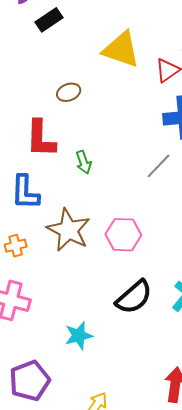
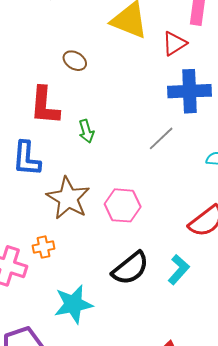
brown ellipse: (69, 92) -> (75, 61), turned 50
orange cross: (16, 246) -> (44, 247), moved
cyan star: (79, 336) -> (73, 304), size x1.4

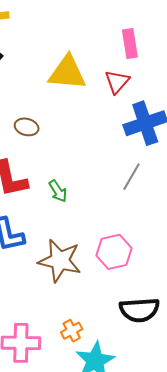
orange cross: (44, 247) -> (72, 331), moved
black semicircle: (130, 268) -> (139, 310), turned 51

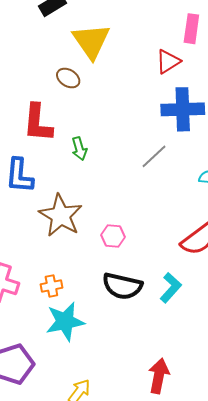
yellow triangle: (67, 73) -> (91, 41), moved, turned 33
pink hexagon: (114, 252) -> (113, 236), moved, size x0.7

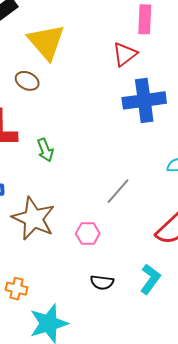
gray line: (154, 156) -> (118, 191), moved
orange cross: (51, 286) -> (17, 289), moved, turned 30
black semicircle: (122, 286) -> (102, 282), size x0.6

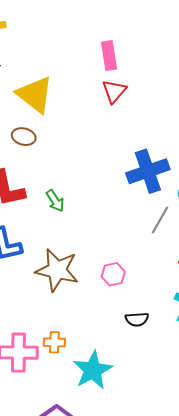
pink rectangle: (145, 19) -> (109, 56), moved
blue cross: (144, 100) -> (148, 171), moved
gray line: (118, 191) -> (160, 220), moved

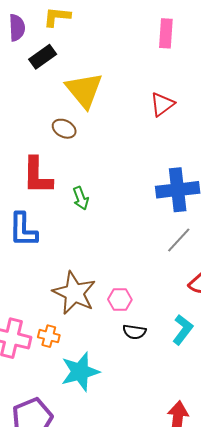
pink rectangle: (109, 56) -> (166, 33), moved
brown star: (57, 270) -> (74, 293), moved
pink hexagon: (113, 274) -> (120, 300), moved

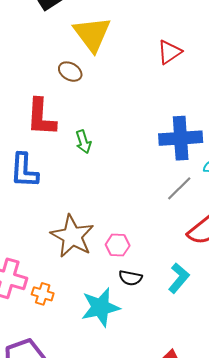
orange cross: (49, 336) -> (43, 294), moved
cyan star: (80, 372) -> (100, 307), moved

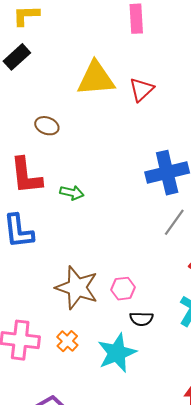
yellow triangle: (92, 34) -> (96, 79), moved, turned -48
green arrow: (83, 142) -> (72, 193), turned -50
orange cross: (43, 294) -> (67, 341), moved, turned 35

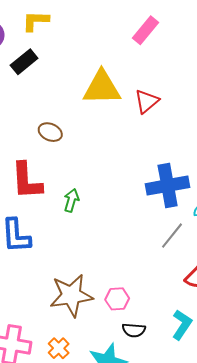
pink rectangle: (136, 19) -> (145, 30), turned 40
green arrow: (72, 193) -> (71, 200), turned -90
brown star: (77, 288) -> (71, 295), turned -30

